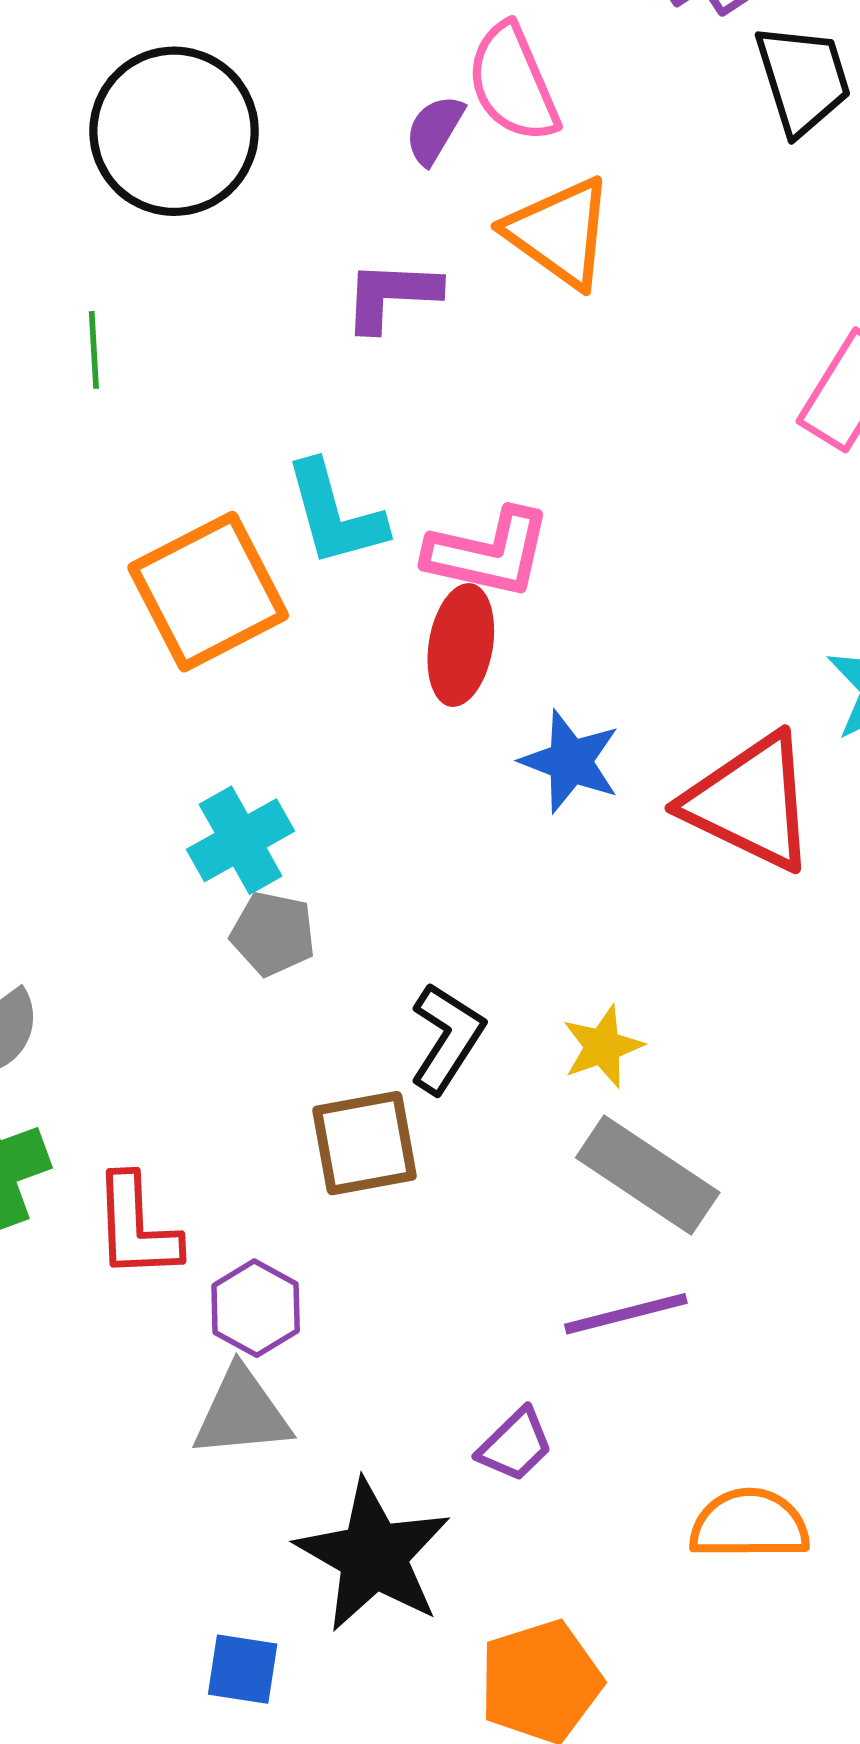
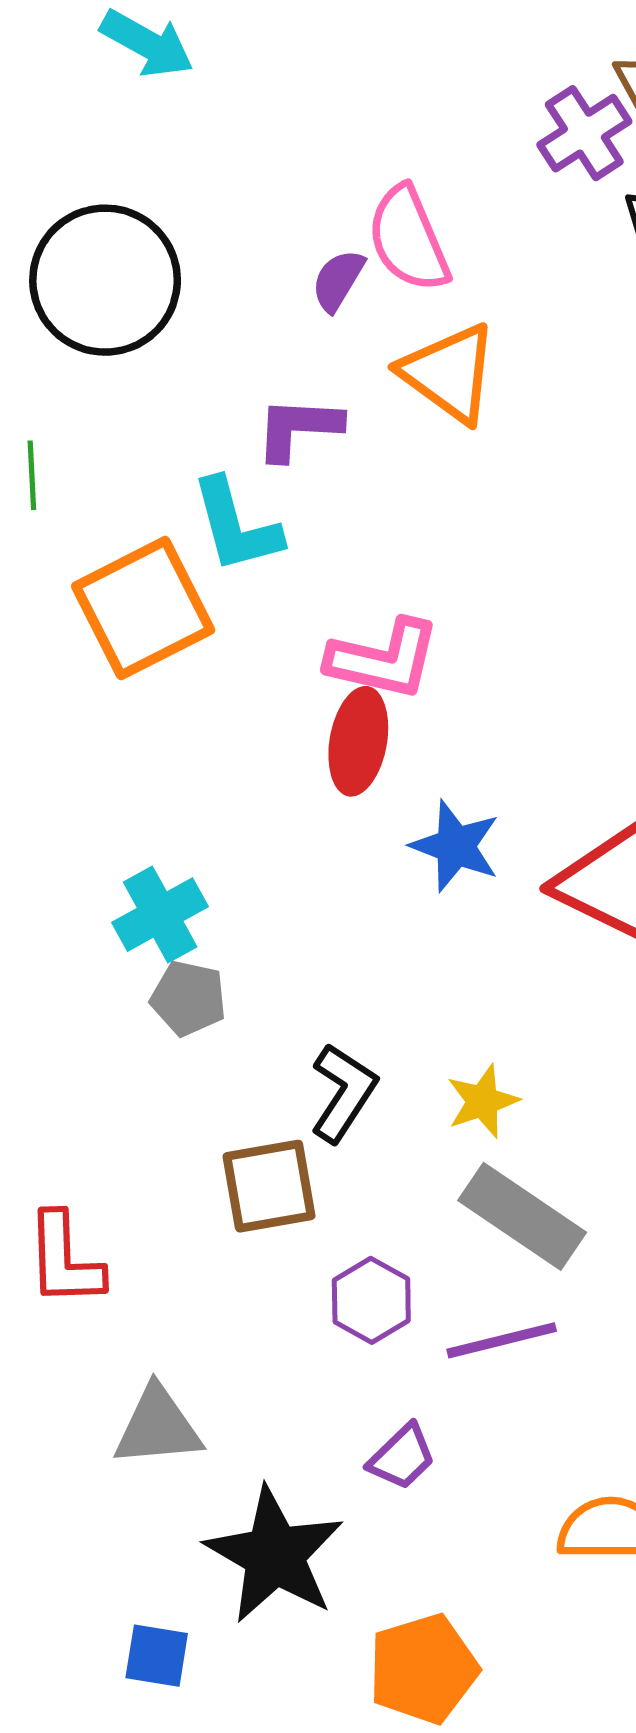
cyan L-shape: (335, 514) -> (236, 526), moved
orange square: (208, 592) -> (143, 608), moved
purple hexagon: (256, 1308) -> (371, 1300), moved

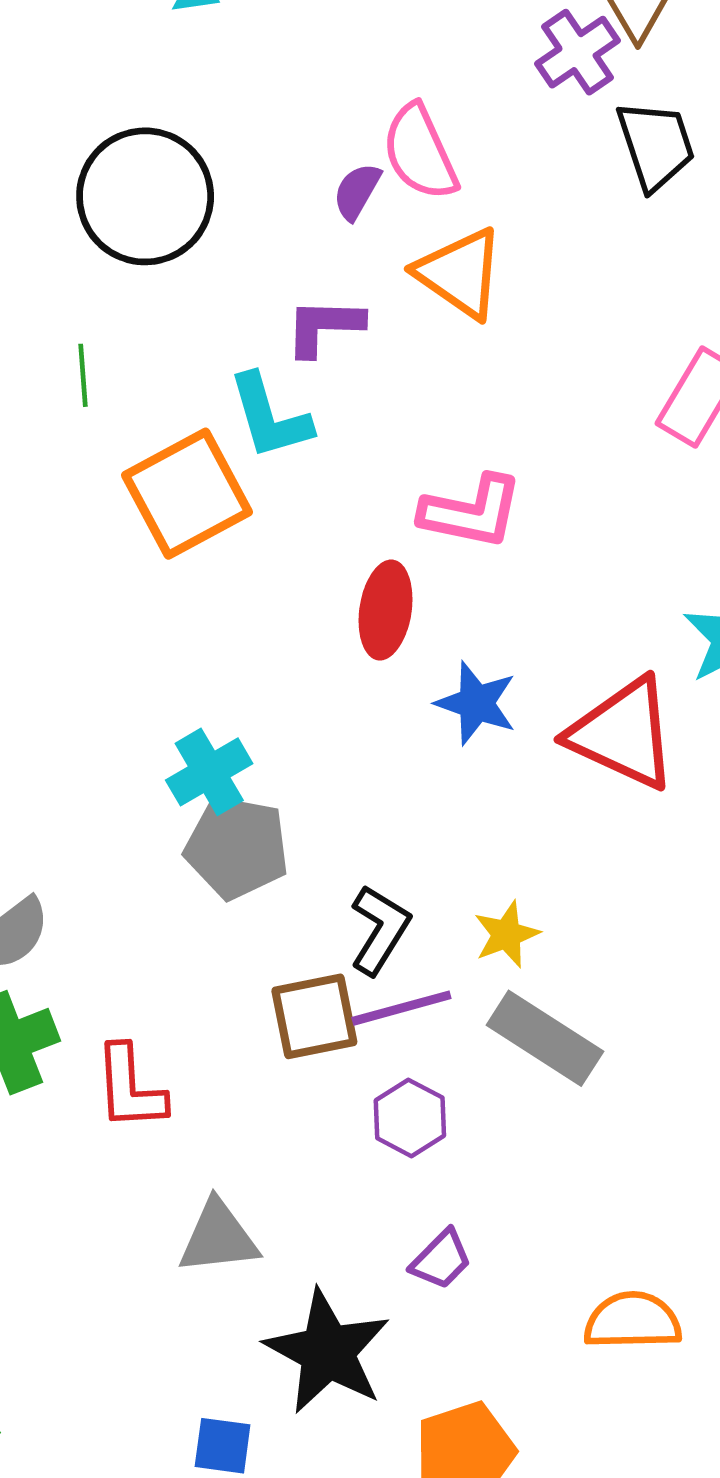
pink L-shape: (384, 659) -> (471, 512), moved
gray pentagon: (188, 998) -> (237, 847), size x1.5
purple line: (502, 1340) -> (401, 1008), moved

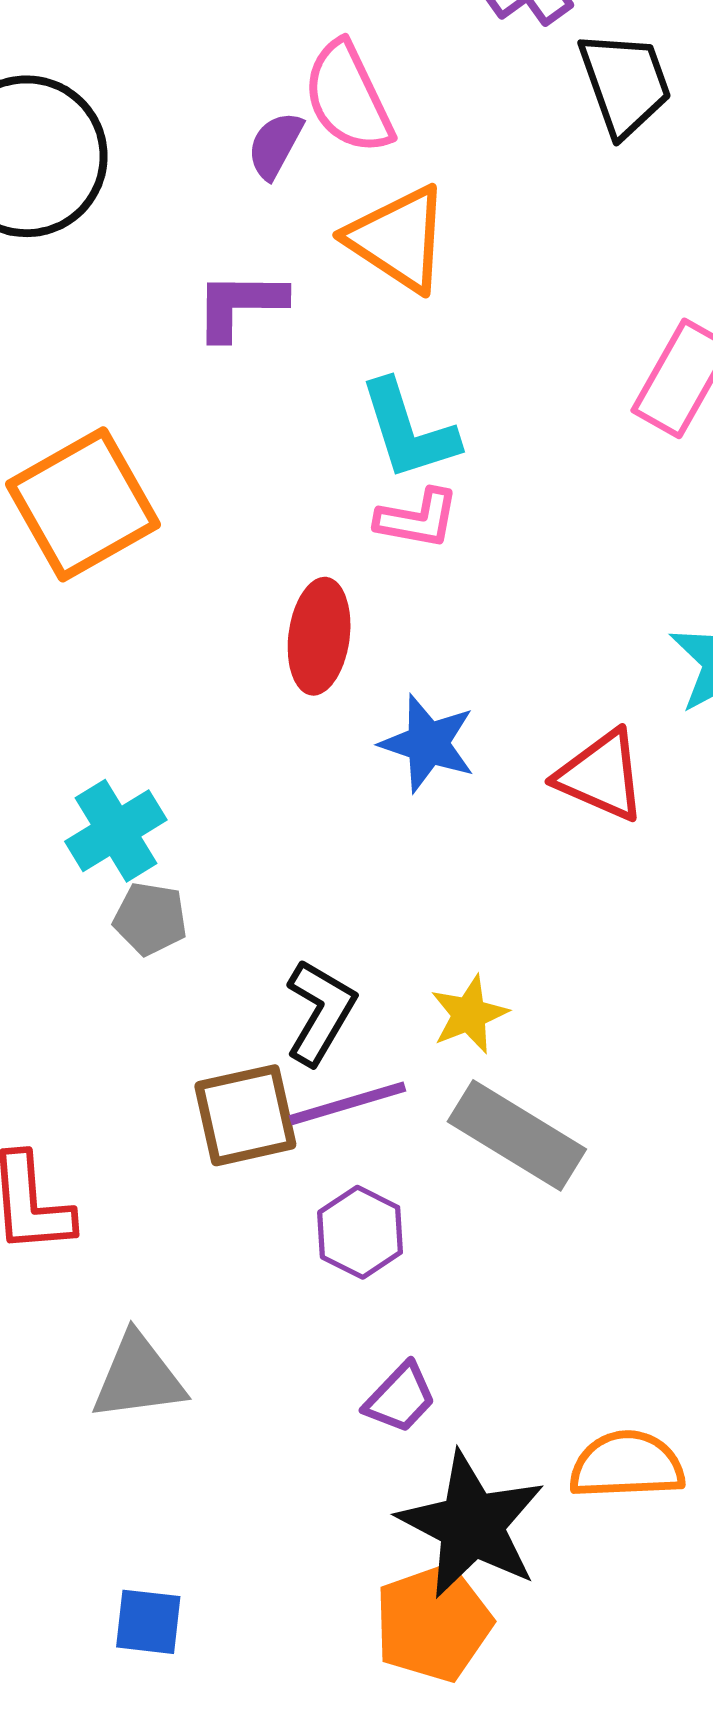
cyan L-shape: (270, 417) -> (409, 430), moved
pink L-shape: (471, 512) -> (418, 519), size x0.7
red triangle: (623, 734) -> (601, 776), size x0.7
gray pentagon: (237, 847) -> (150, 919), size x0.6
black star: (327, 1352) -> (472, 1525), moved

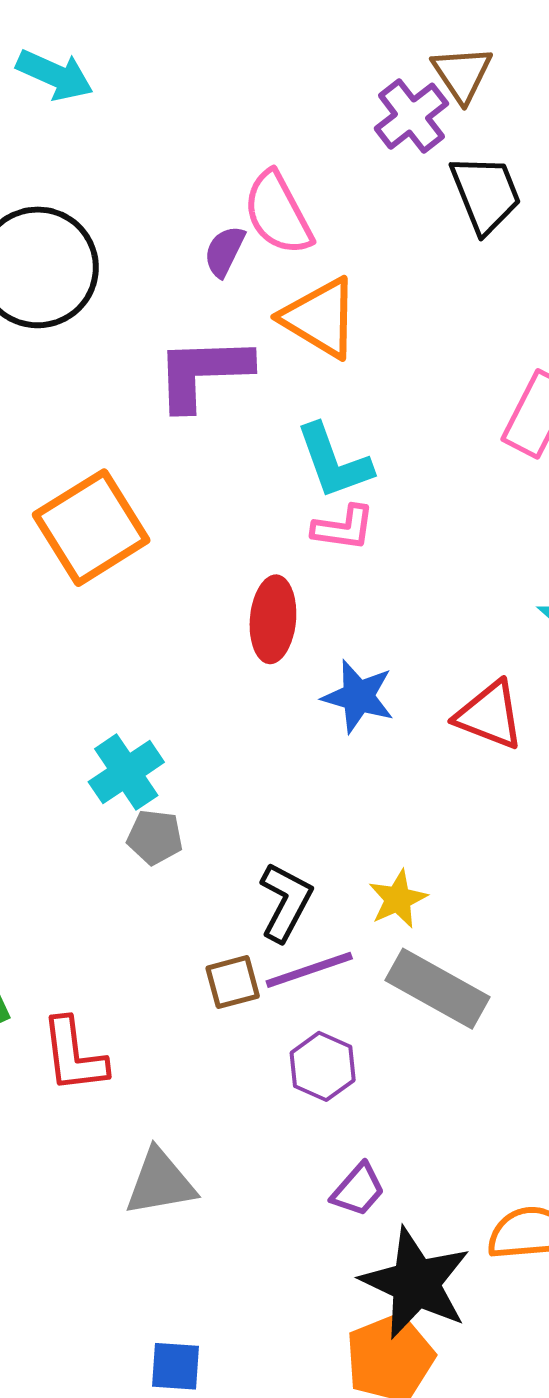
purple L-shape: (240, 305) -> (203, 373), size x1.4
brown square: (245, 1115) -> (233, 982), size x0.7

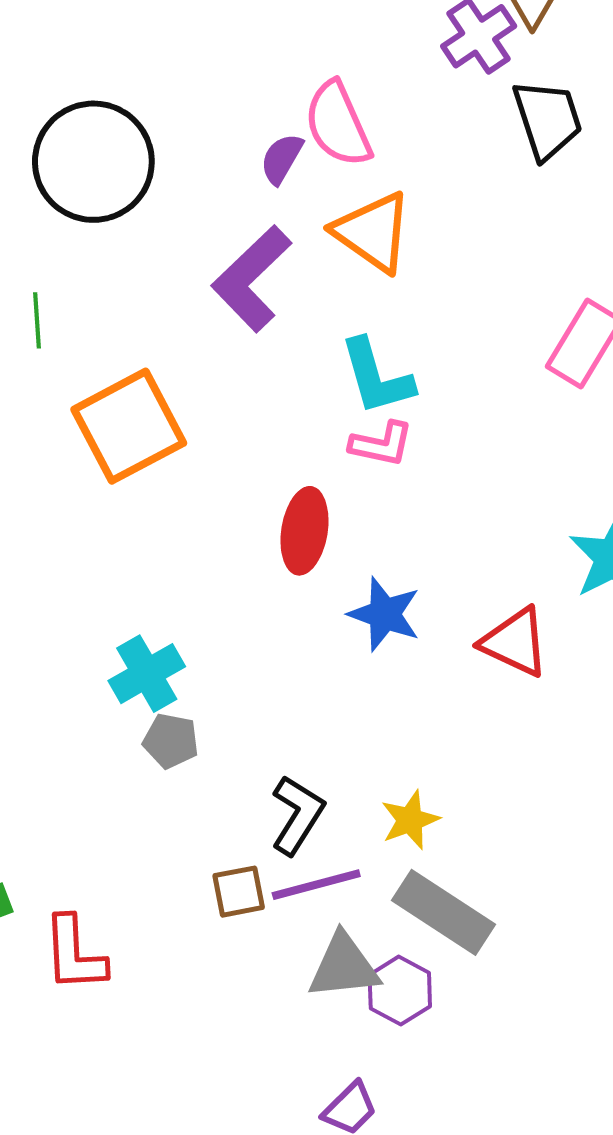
purple L-shape: (203, 373) -> (252, 279), turned -46
purple hexagon: (323, 1066) -> (400, 991), moved
gray triangle: (160, 1183) -> (344, 966), moved

